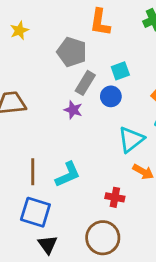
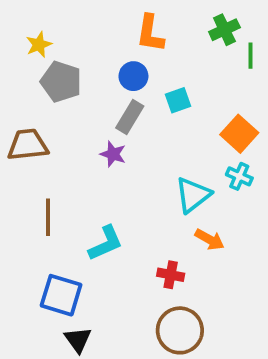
gray pentagon: (72, 52) -> (61, 82), moved
blue circle: (111, 96) -> (133, 76), moved
brown line: (33, 172) -> (48, 217), moved
brown circle: (103, 238) -> (180, 330), moved

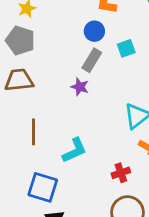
gray pentagon: (61, 82) -> (20, 40), moved
red cross: (171, 275) -> (121, 173), turned -30

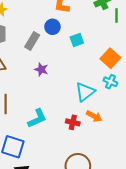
gray rectangle: (92, 60) -> (32, 41), moved
red cross: (121, 173) -> (73, 122), moved, turned 32

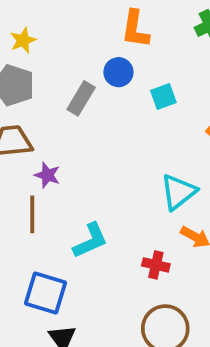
purple star: (41, 69) -> (47, 175), moved
red cross: (73, 122) -> (156, 265), moved

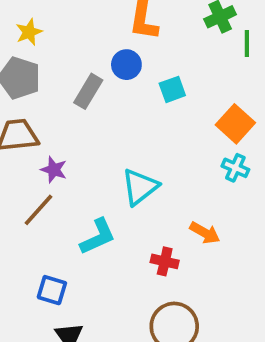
cyan triangle: (178, 192) -> (140, 187), moved
brown line: (32, 214) -> (39, 210), turned 42
blue square: (45, 293) -> (52, 290), size x0.7

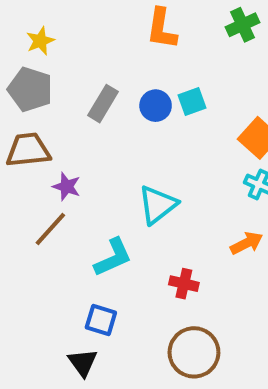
blue circle: (126, 65) -> (156, 106), moved
orange arrow: (205, 233) -> (247, 243), moved, turned -56
blue square: (52, 290) -> (101, 320), moved

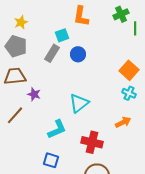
cyan square: (192, 102) -> (62, 35), moved
brown line: (50, 229) -> (15, 115), moved
red cross: (184, 284) -> (92, 142), size x1.5

